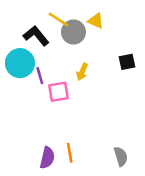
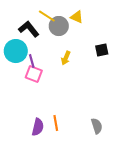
pink square: (59, 92) -> (34, 74), moved, turned 30

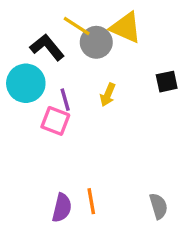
yellow triangle: (77, 17) -> (126, 28), size x1.5
purple line: (32, 61) -> (65, 100), moved

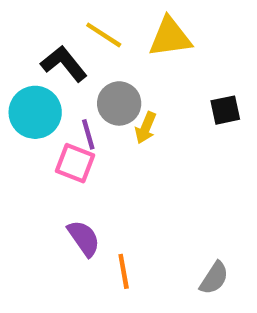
yellow triangle: (126, 28) -> (170, 37), turned -32
gray circle: (96, 42) -> (119, 103), moved
gray semicircle: (158, 206) -> (214, 278), turned 50
purple semicircle: (62, 208) -> (84, 238), moved, turned -48

